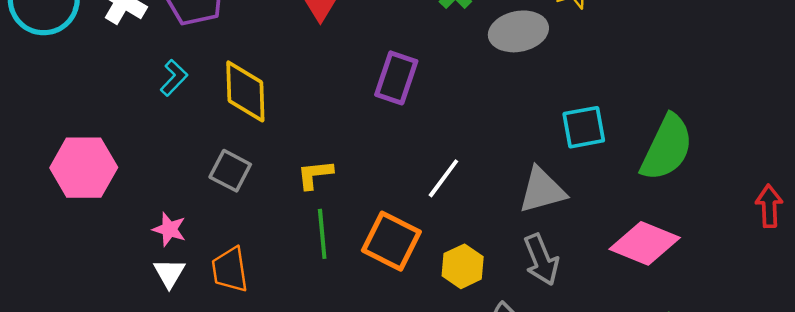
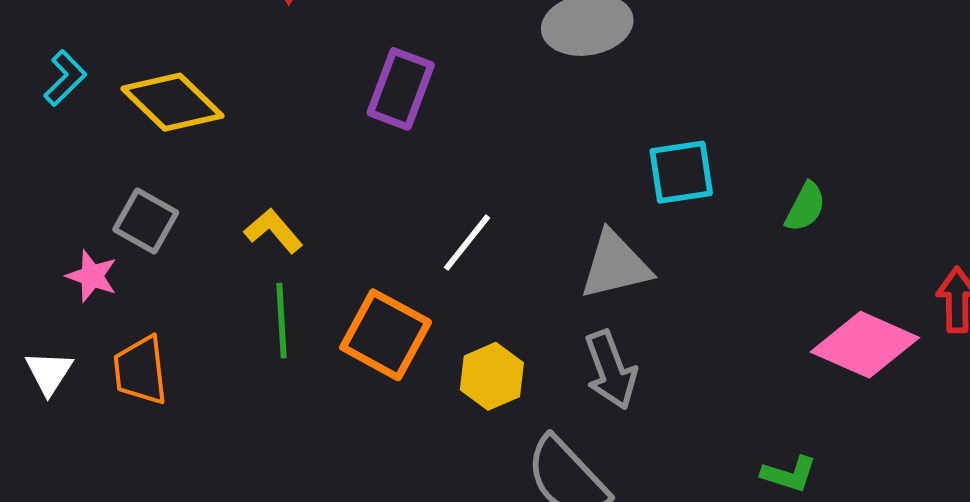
yellow diamond: (245, 91) -> (172, 102), turned -46
green semicircle: (667, 148) -> (805, 207), size x0.5
yellow L-shape: (315, 175) -> (273, 231), turned 54
pink star: (169, 229) -> (92, 276), moved
pink diamond: (645, 243) -> (865, 345), moved

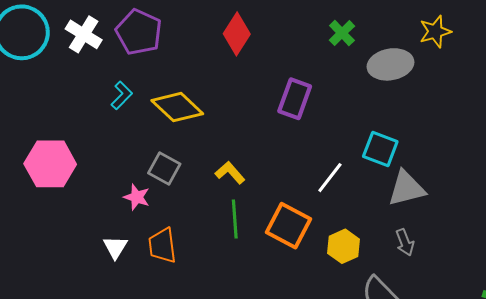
cyan square: (681, 172) -> (380, 149), moved, turned 30
gray arrow: (611, 370) -> (405, 242), size x0.7

